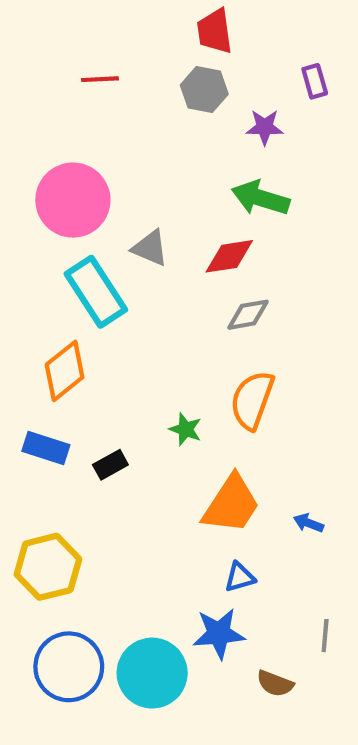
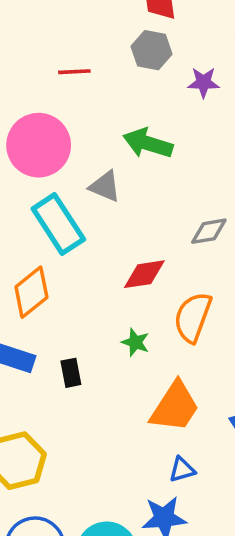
red line: (100, 79) -> (74, 72), moved
green arrow: (260, 198) -> (148, 143), moved
red diamond: (229, 256) -> (144, 274), moved
gray diamond: (248, 315) -> (209, 231), moved
black rectangle: (110, 465) -> (71, 373), turned -72

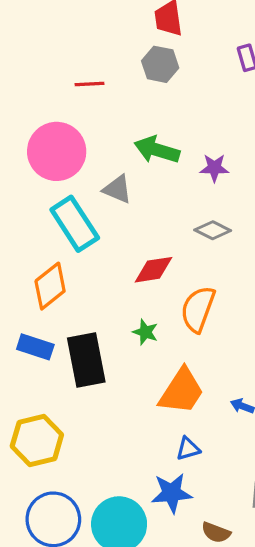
purple star: (203, 82) -> (214, 168), moved
gray diamond: (209, 231) -> (213, 230), turned 36
black rectangle: (71, 373) -> (86, 360), size x2.0

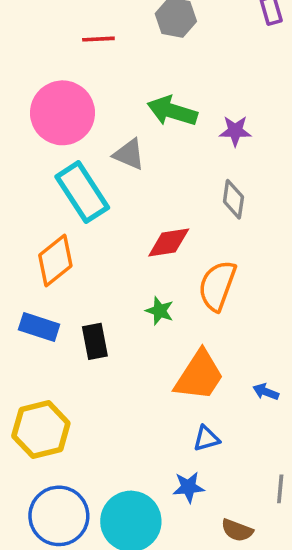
gray diamond: (213, 230) -> (233, 199), turned 72
black rectangle: (86, 360) -> (95, 341), size x0.6
blue star: (172, 493) -> (188, 487), size x0.7

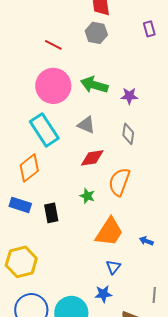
red line: (98, 39) -> (53, 45), turned 30
pink circle: (62, 113) -> (53, 86), moved
gray triangle: (129, 154) -> (86, 125), moved
blue triangle: (206, 439) -> (113, 267), turned -35

